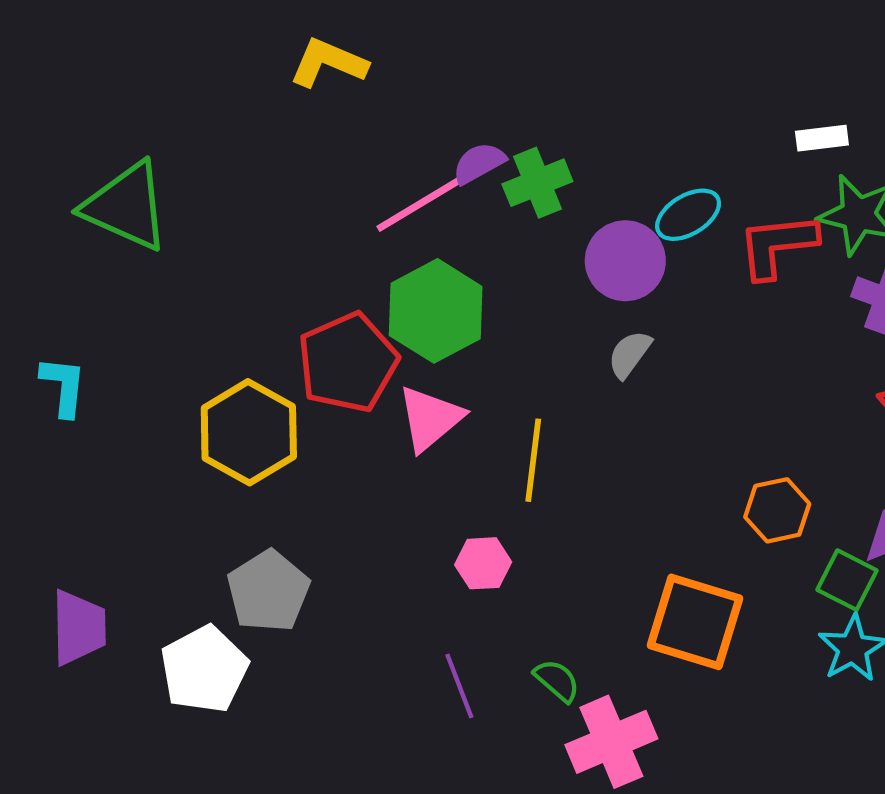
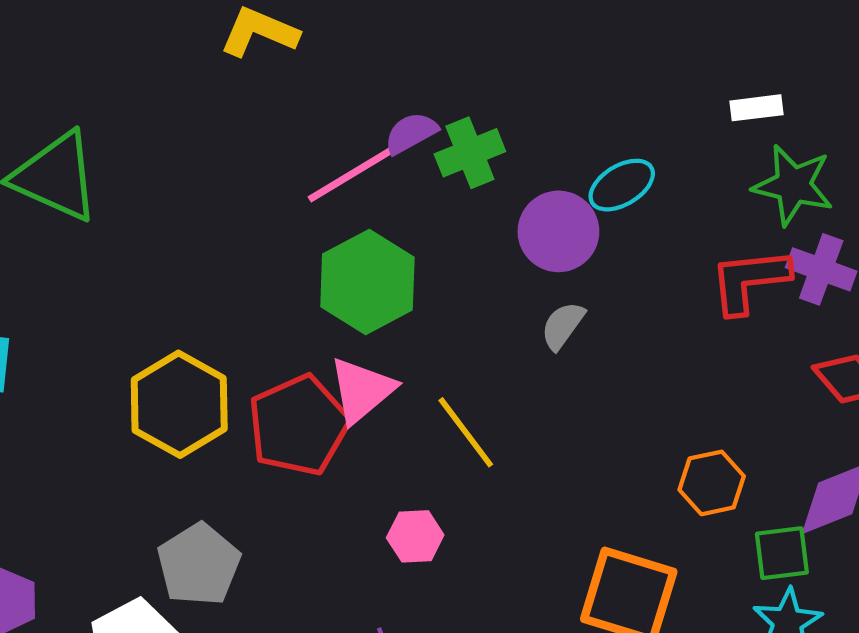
red L-shape: (777, 245) -> (750, 281), moved
red pentagon: (348, 363) -> (299, 425), moved
yellow line: (533, 460) -> (466, 432), turned -44
green square: (847, 580) -> (782, 553), turned -34

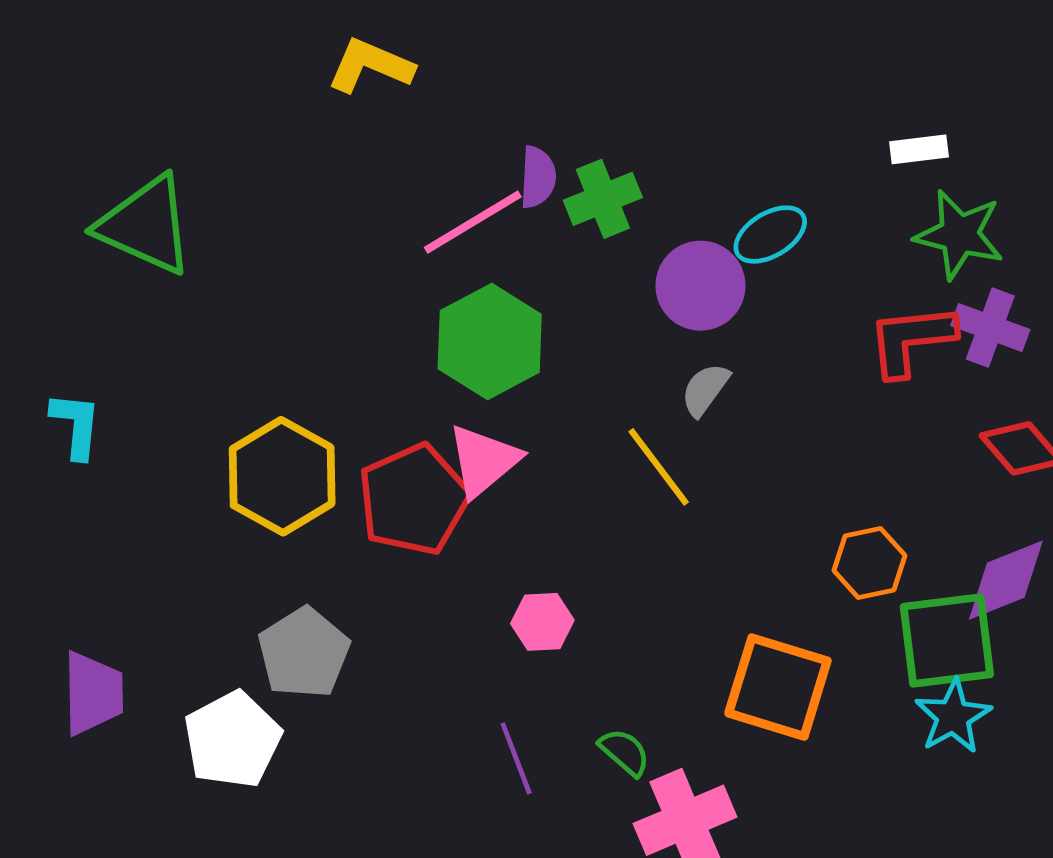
purple semicircle: (411, 133) -> (538, 177), turned 122
yellow line: (466, 432) -> (659, 467), moved
green square: (782, 553) -> (947, 641), size x1.6

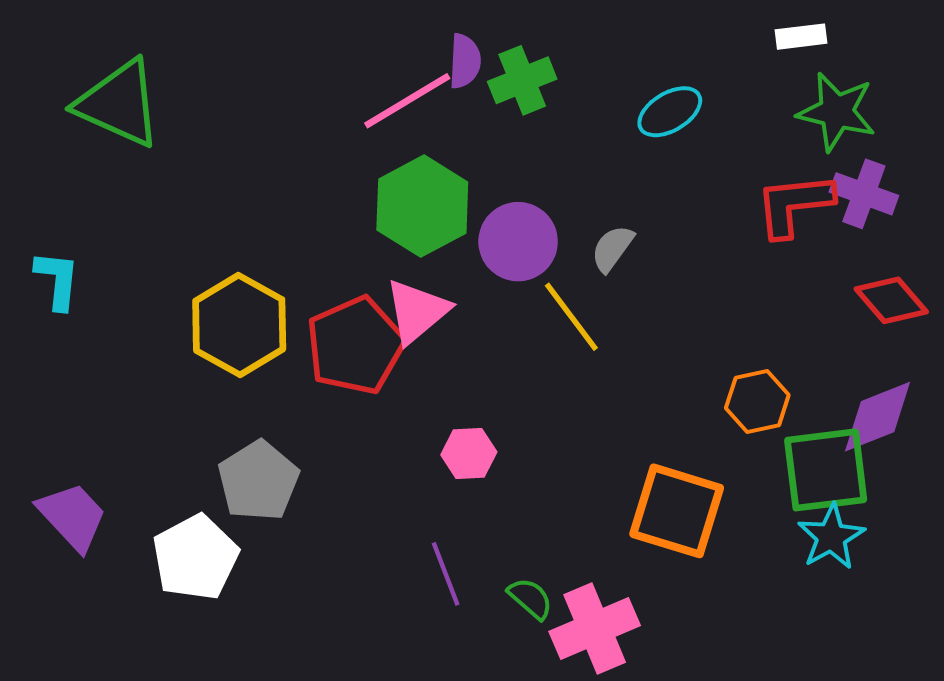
purple circle: (700, 286) -> (518, 242), moved
purple trapezoid: (93, 693) -> (72, 516), turned -42
green semicircle: (625, 752) -> (530, 598), moved

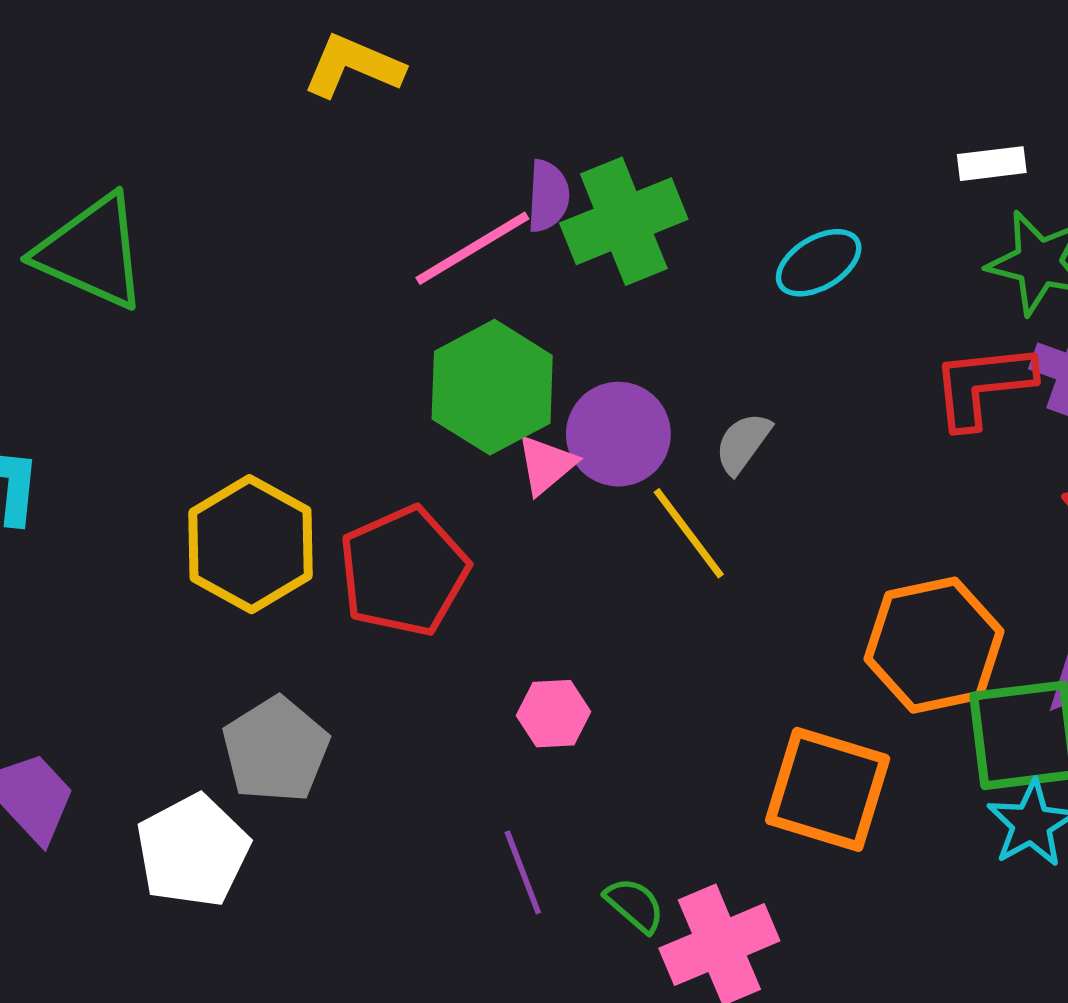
green cross: (522, 80) -> (624, 221), size x1.4
pink triangle: (417, 311) -> (546, 465), moved, size x0.7
orange hexagon: (757, 402) -> (934, 645), size x1.6

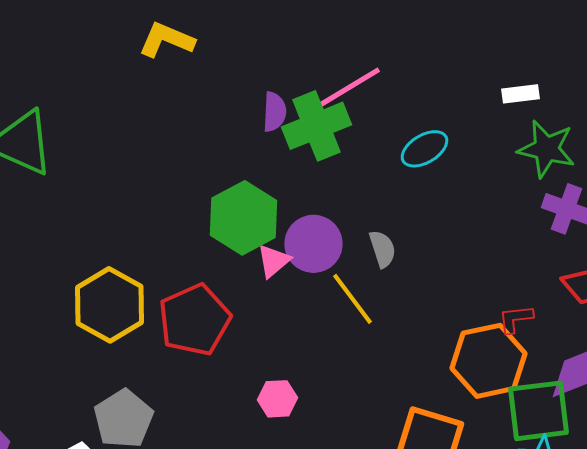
pink line: (472, 248) -> (348, 88), moved
red L-shape: (983, 385) -> (516, 319), moved, size x0.6
gray semicircle: (743, 443) -> (382, 249), turned 126

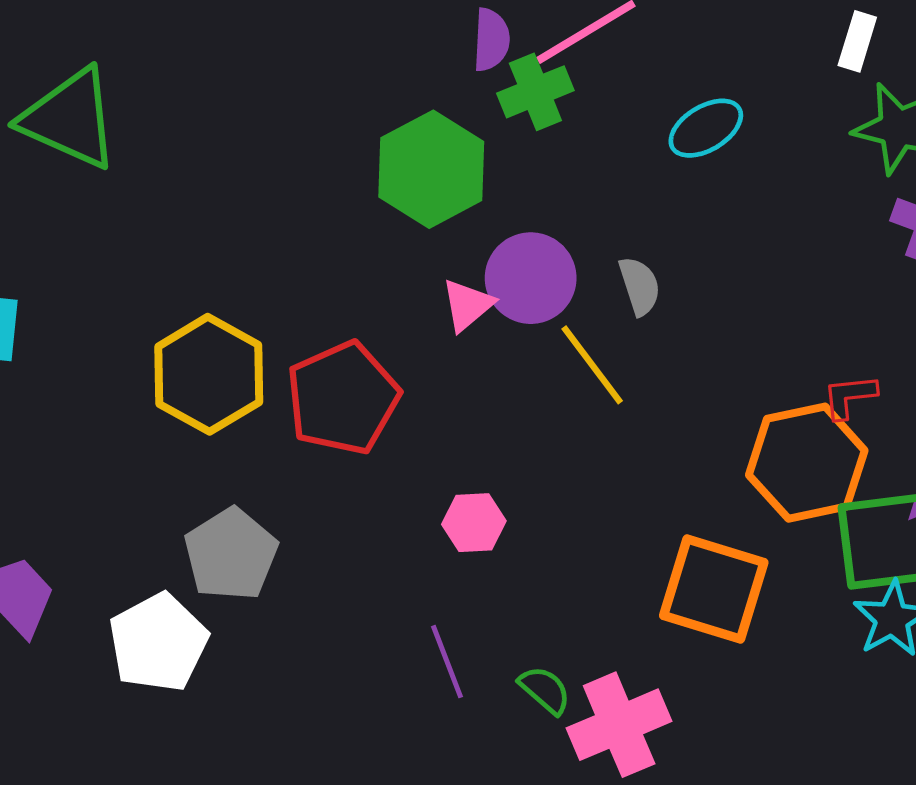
white rectangle: (520, 94) -> (857, 41), turned -66
purple semicircle: (274, 112) -> (491, 40), moved
green cross: (316, 126) -> (535, 92), size x0.7
green hexagon: (244, 218) -> (431, 169), moved

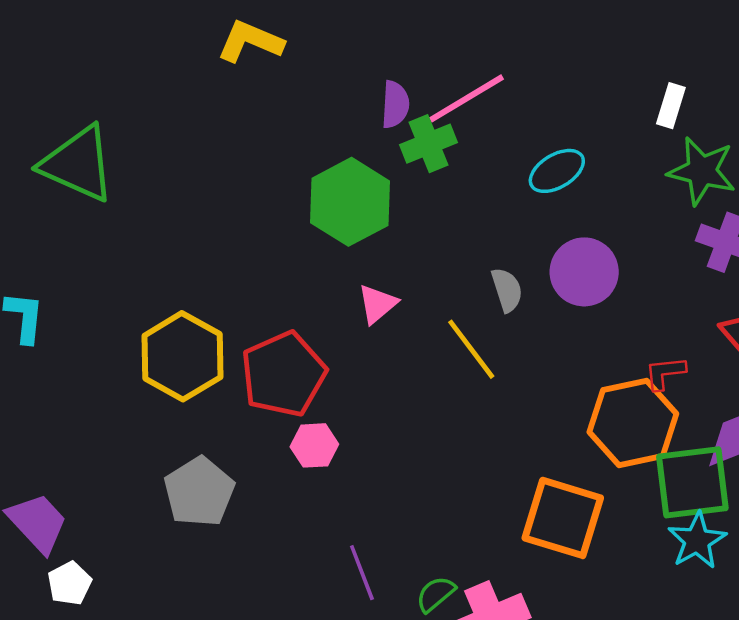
purple circle: (531, 278) -> (584, 272), moved
pink hexagon: (474, 523) -> (314, 445), moved
white pentagon: (158, 643) -> (70, 583), moved, size x0.6
green semicircle: (545, 690) -> (436, 594), turned -81

